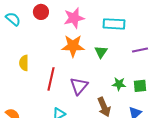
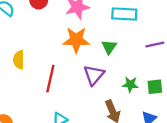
purple triangle: (79, 86) -> (94, 75), moved

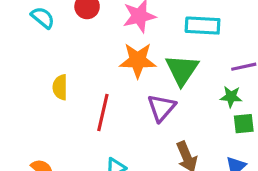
green triangle: (109, 47) -> (182, 70), size x1.6
green star: (130, 84) -> (231, 97), moved

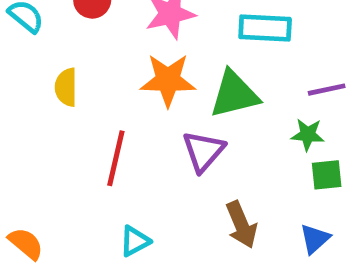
green triangle: (182, 70) -> (234, 94), turned 42
yellow semicircle: (60, 87) -> (66, 87), moved

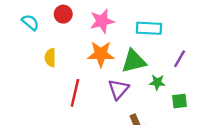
purple line: (327, 90) -> (180, 59), turned -48
green star: (308, 135) -> (157, 82), moved

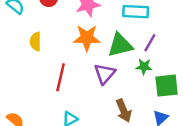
purple line: (180, 59) -> (150, 43), moved
green square: (180, 101) -> (167, 86), size x1.5

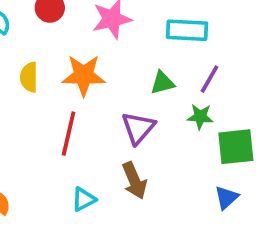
orange star: (87, 38) -> (84, 75), moved
green triangle: (120, 45) -> (163, 83), size x0.6
brown arrow: (124, 111) -> (134, 181), moved

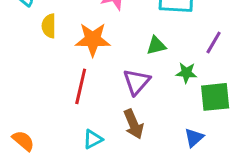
yellow semicircle: (29, 77) -> (49, 26), moved
purple line: (210, 79) -> (214, 43), moved
blue triangle: (226, 197) -> (194, 138), moved

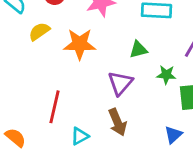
yellow semicircle: (49, 26) -> (39, 31), turned 55
red line: (81, 86) -> (55, 107), moved

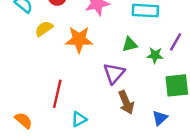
green star: (166, 75) -> (155, 55), moved
brown arrow: (117, 122) -> (126, 102), moved

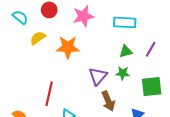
green triangle: (130, 44) -> (126, 51), moved
green star: (155, 55) -> (123, 73), moved

